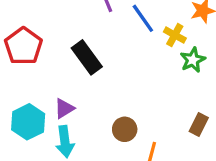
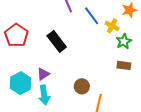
brown rectangle: (199, 125) -> (124, 65), moved, turned 72

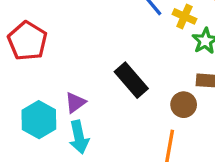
black rectangle: (57, 41) -> (131, 80), moved
brown circle: (82, 86) -> (184, 105), moved

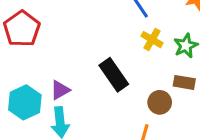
yellow cross: (184, 16) -> (152, 40), moved

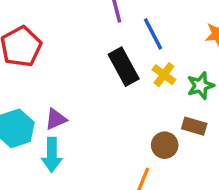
black rectangle: (114, 75) -> (124, 67), moved

